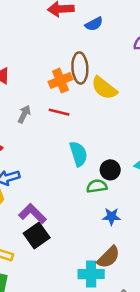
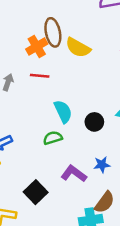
green semicircle: (97, 186) -> (53, 138), moved
purple L-shape: (32, 214) -> (74, 174), moved

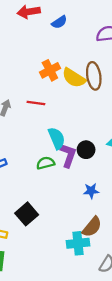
brown ellipse: (53, 32) -> (94, 76), moved
orange cross: (37, 47) -> (50, 70), moved
purple L-shape: (74, 174) -> (68, 155), moved, turned 70

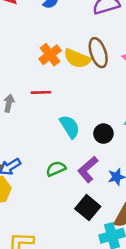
purple L-shape: (68, 155) -> (88, 169), moved, turned -140
green semicircle: (45, 163) -> (56, 169), moved
black square: (27, 214) -> (88, 208), moved

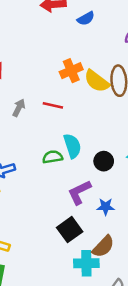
green semicircle: (56, 169) -> (53, 157), moved

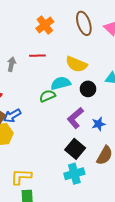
yellow semicircle: (97, 81) -> (76, 64), moved
cyan semicircle: (72, 146) -> (61, 83), turned -72
cyan cross: (86, 263) -> (74, 174), moved

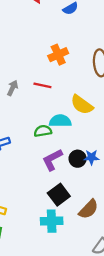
black circle: (88, 89) -> (78, 159), moved
purple L-shape: (75, 118) -> (52, 160), moved
blue star: (99, 124) -> (91, 157), moved

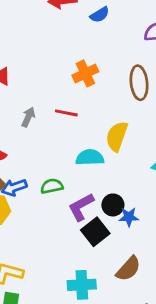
yellow semicircle: (82, 105) -> (117, 136), turned 75
green semicircle: (43, 131) -> (52, 186), moved
blue star: (91, 157) -> (129, 217), moved
black square: (59, 195) -> (95, 232), moved

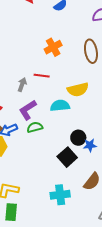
gray arrow: (28, 117) -> (22, 85), moved
yellow semicircle: (117, 136) -> (78, 90), turned -120
purple L-shape: (81, 207) -> (28, 110), moved

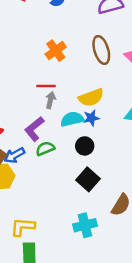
gray arrow: (22, 85) -> (50, 100), moved
black circle: (78, 138) -> (85, 146), moved
blue star: (90, 145) -> (91, 118), moved

